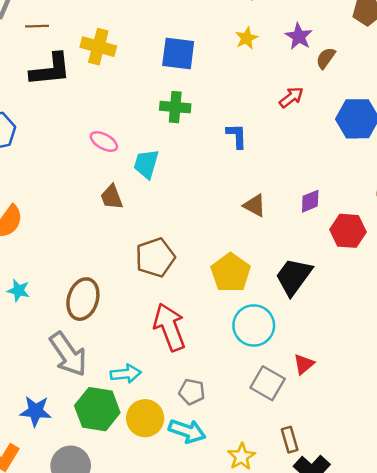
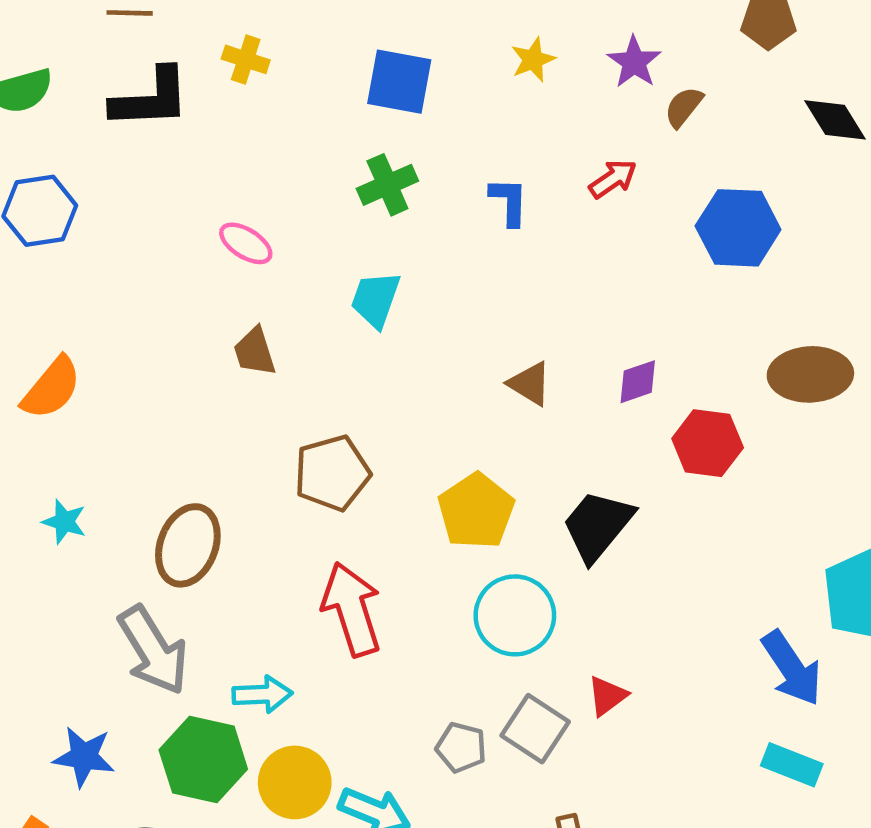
yellow cross: (98, 47) -> (246, 59), size x0.7
green cross: (175, 107) -> (387, 185), turned -32
blue L-shape: (237, 136) -> (509, 202), moved
cyan trapezoid: (146, 164) -> (375, 299), moved
gray pentagon: (192, 392) -> (461, 747), moved

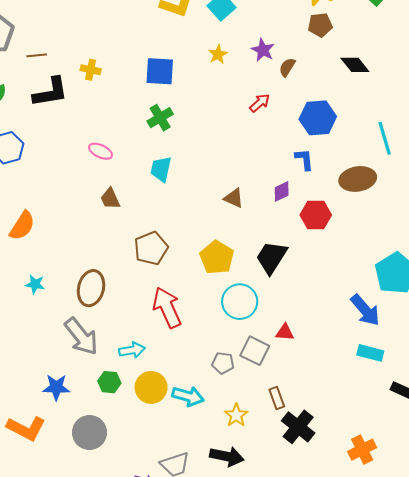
blue L-shape: (509, 202) -> (304, 159), moved
red triangle: (607, 696) -> (285, 332), turned 48
green hexagon: (203, 760) -> (109, 382), size x0.6

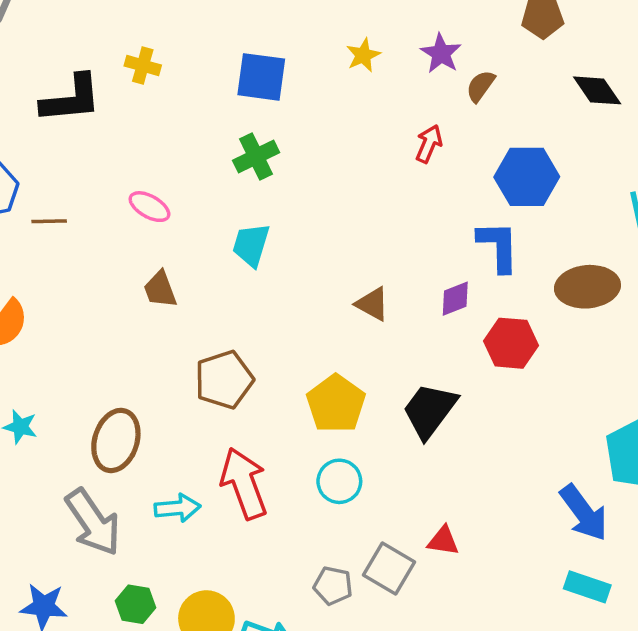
brown line: (37, 55) -> (49, 221), moved
red arrow: (260, 103) -> (429, 144), turned -30
blue L-shape: (304, 159) -> (498, 246), size x1.4
cyan circle: (240, 302) -> (339, 481), moved, size x0.7
cyan arrow: (132, 350) -> (177, 508), moved

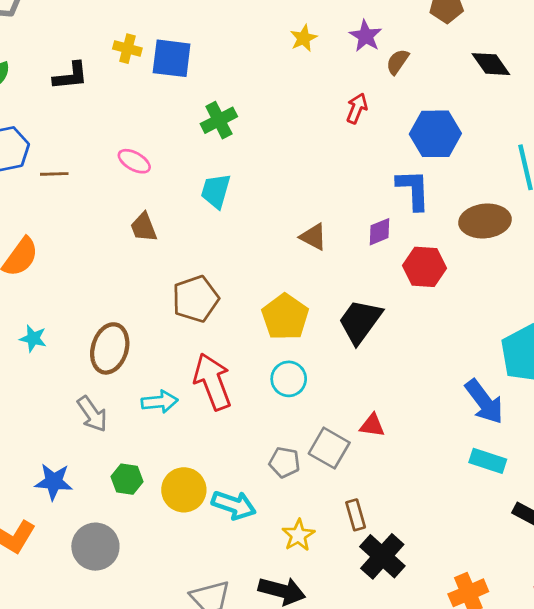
blue square: (261, 77) -> (172, 58), moved
black L-shape: (71, 99) -> (71, 76), size x0.7
gray arrow: (93, 522) -> (92, 414), size x0.7

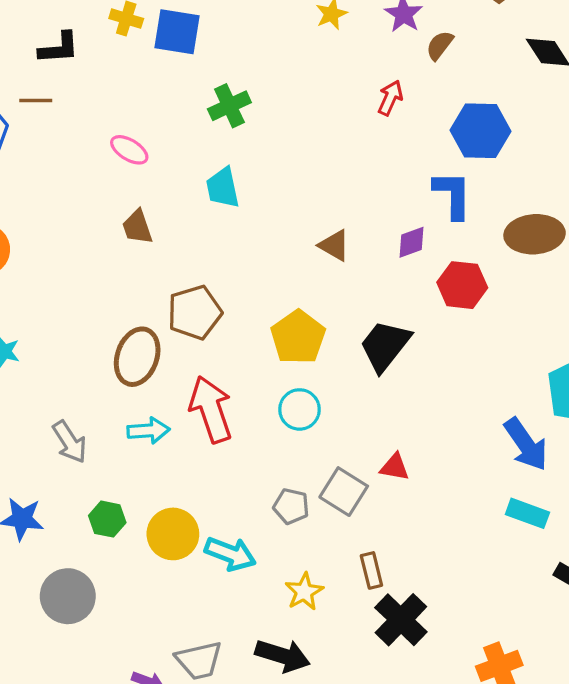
brown line: (54, 174) -> (36, 100), moved
cyan trapezoid: (216, 191) -> (223, 188), turned -30
brown ellipse: (110, 348) -> (137, 357), moved

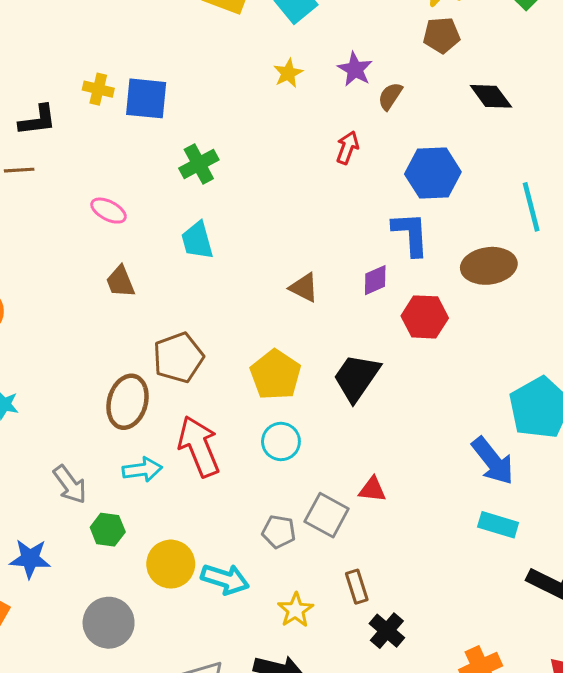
green hexagon: (107, 519) -> (108, 530), moved
gray circle: (68, 596) -> (109, 623), moved
black cross: (401, 620) -> (387, 631), size x0.7

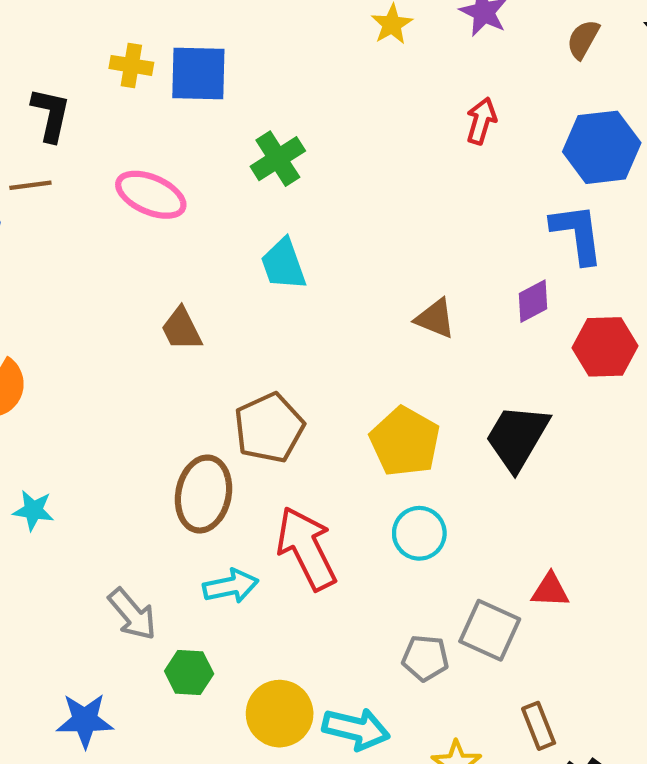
brown semicircle: (390, 96) -> (583, 39), moved
black L-shape: (38, 120) -> (51, 114), turned -66
pink ellipse: (109, 211) -> (151, 195), moved, size x1.4

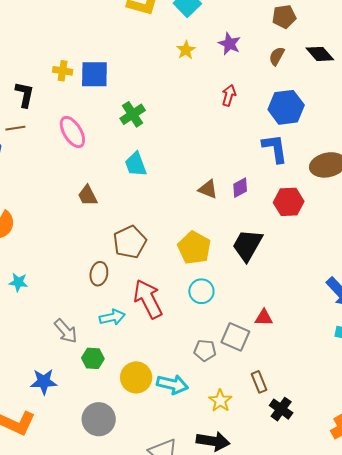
pink ellipse: (151, 195) -> (72, 132), turned 36
purple diamond: (533, 301) -> (240, 188), moved
brown ellipse: (203, 494) -> (99, 274), size x0.7

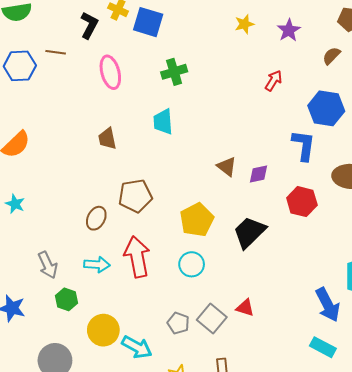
black L-shape: (25, 94) -> (89, 25), moved

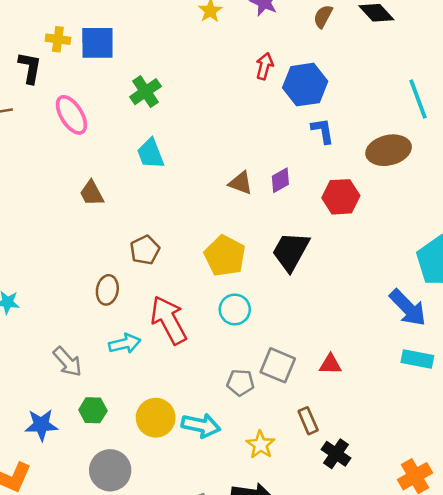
blue hexagon: (326, 108) -> (305, 85), moved
blue L-shape: (304, 145) -> (323, 131), size x0.7
brown pentagon: (135, 196) -> (145, 250), size x0.7
green hexagon: (67, 299) -> (93, 410), moved
red triangle: (245, 308) -> (330, 364), moved

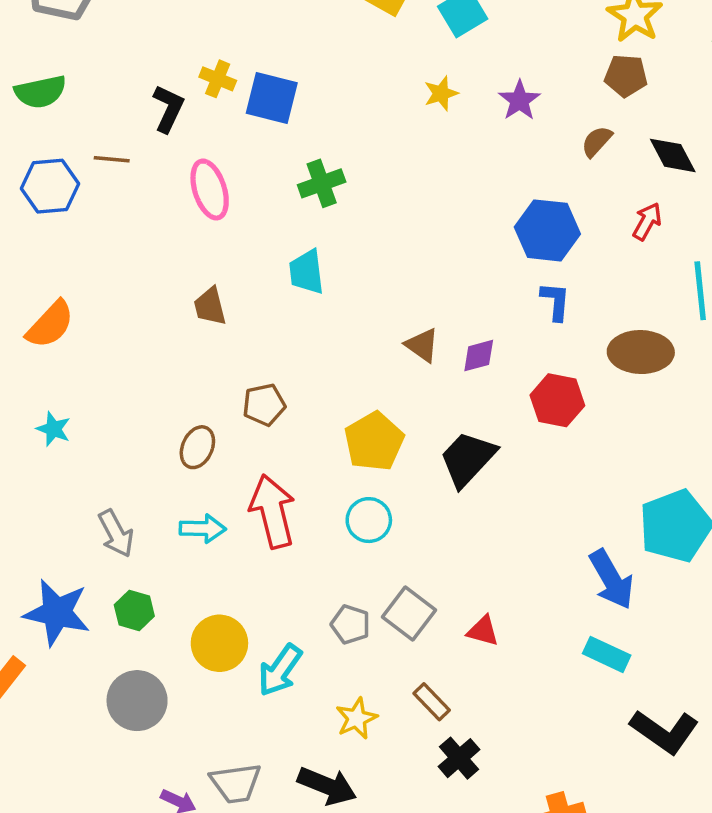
red arrow: (264, 66) -> (647, 221), moved
brown rectangle: (308, 421) -> (432, 702), turned -35
blue star: (41, 425) -> (57, 613), size x1.4
cyan arrow: (201, 425) -> (280, 670), turned 99

